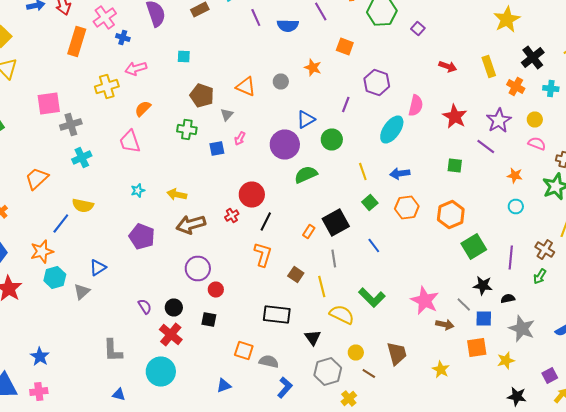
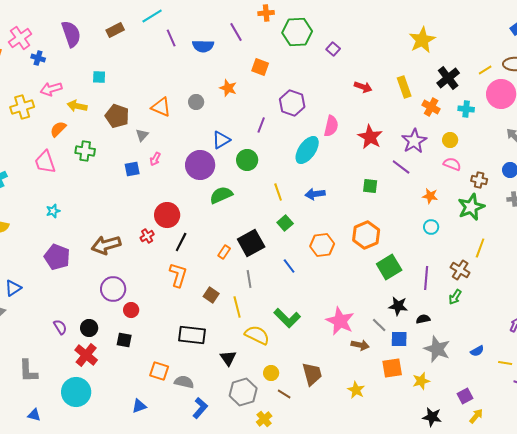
green cross: (187, 130) -> (85, 151), moved
yellow arrow: (177, 194) -> (77, 106), moved
orange hexagon: (407, 208) -> (322, 245), moved

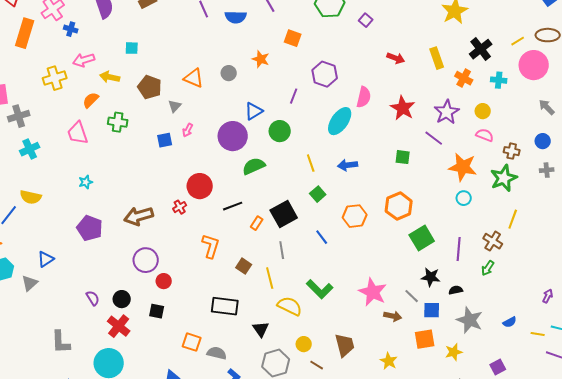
orange star: (430, 196) -> (463, 167), size x1.8
black line: (181, 242) -> (233, 206), moved, turned 42

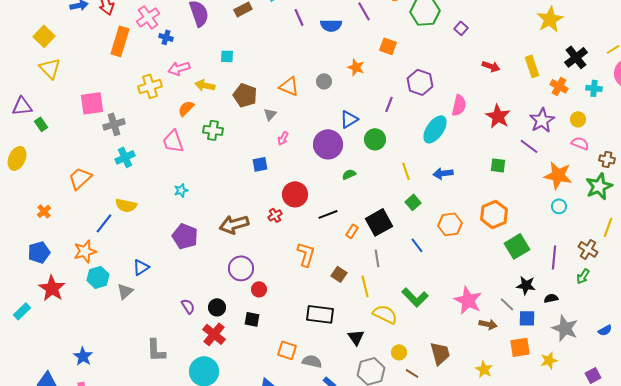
blue square: (165, 140) -> (260, 164), moved
green semicircle: (254, 166) -> (349, 174), size x0.6

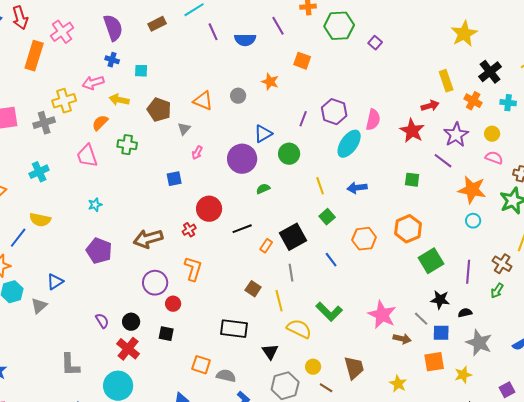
blue cross: (166, 37) -> (112, 60), moved
red arrow: (491, 66) -> (430, 106), moved, turned -36
purple hexagon: (420, 82) -> (334, 112), moved
gray cross: (114, 124) -> (44, 123), moved
orange L-shape: (306, 254) -> (193, 269), moved

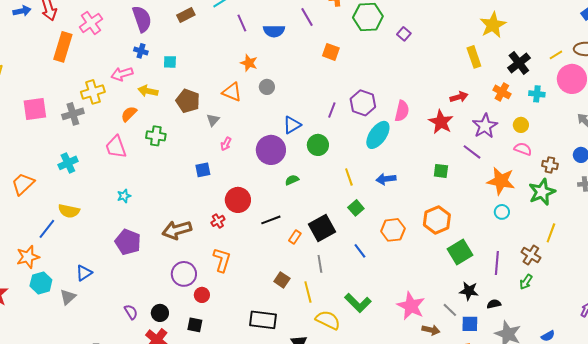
yellow rectangle: (446, 81) -> (474, 57), moved
orange star: (270, 82) -> (249, 63), moved

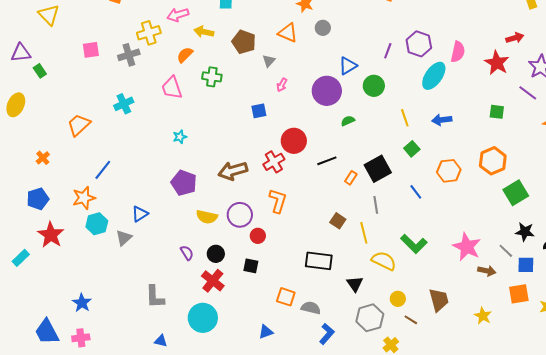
pink square: (35, 109) -> (91, 50), size x0.7
yellow semicircle: (69, 211) -> (207, 217), moved
red cross: (218, 221) -> (274, 162), size x1.5

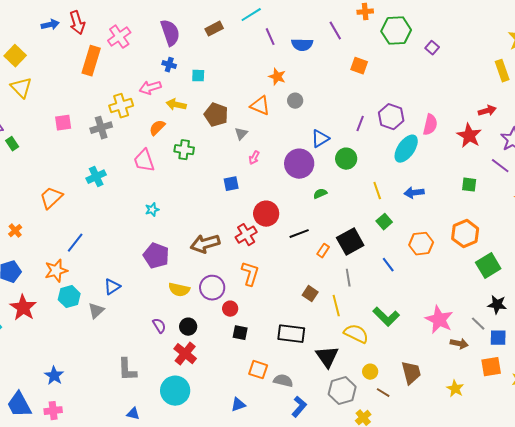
black square: (251, 266) -> (240, 333), moved
black triangle: (355, 284) -> (327, 357), size x1.4

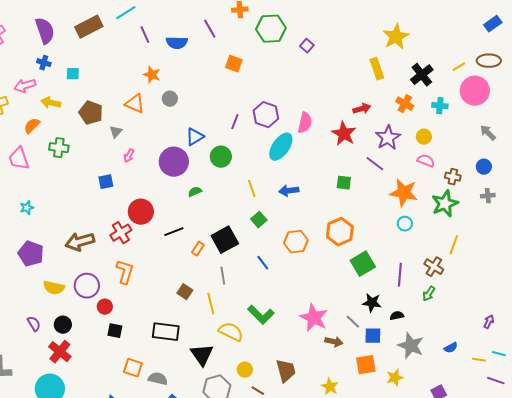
brown rectangle: (214, 29) -> (89, 27), size x1.5

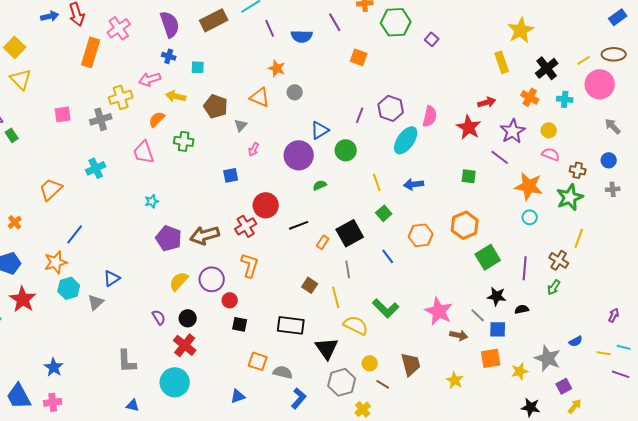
purple pentagon: (31, 254) -> (169, 238), moved
yellow semicircle: (54, 288) -> (179, 281), turned 120
gray star: (411, 346) -> (548, 358), moved

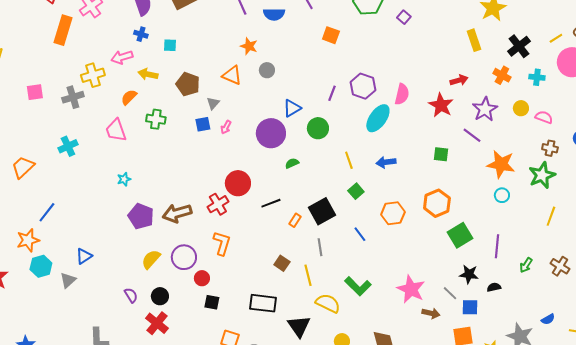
pink semicircle: (551, 154) -> (544, 117), moved
blue square: (231, 175) -> (203, 124), moved
brown cross: (559, 260) -> (560, 266), moved

